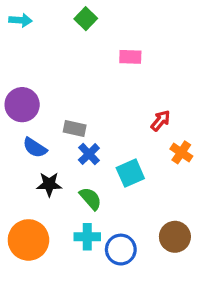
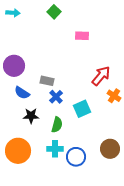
red arrow: (161, 121) -> (101, 76), size x1.5
green semicircle: (91, 199) -> (57, 125), turned 56

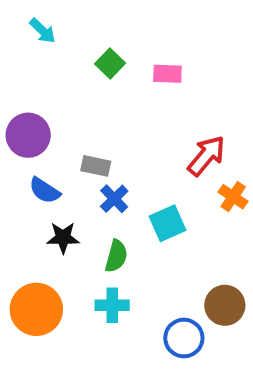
green square: (54, 12) -> (110, 64), moved
cyan arrow: (13, 13) -> (43, 31), moved, turned 40
blue circle: (76, 157) -> (184, 338), moved

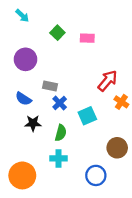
purple circle: (28, 135) -> (26, 59), moved
brown circle: (225, 305) -> (117, 148), moved
orange circle: (36, 309) -> (22, 175), moved

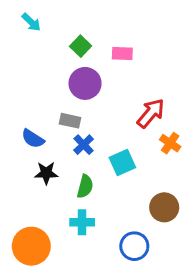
purple circle: (26, 59) -> (85, 83), moved

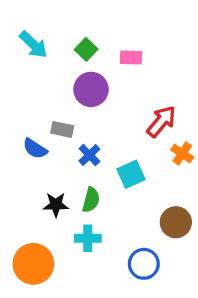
cyan arrow: (31, 22) -> (33, 45), moved, size x1.4
gray rectangle: (70, 121) -> (62, 129), moved
black star: (46, 173) -> (56, 205), moved

